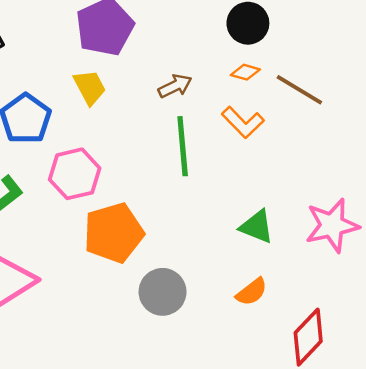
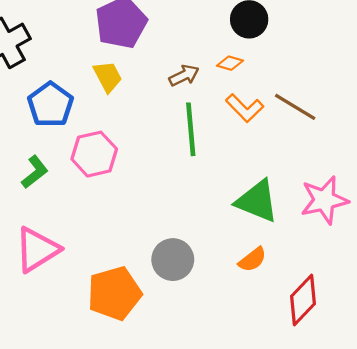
orange diamond: (245, 72) -> (230, 63), moved
brown line: (299, 90) -> (295, 107), moved
green triangle: (257, 227) -> (257, 201), size x1.4
orange pentagon: (114, 233) -> (114, 293), moved

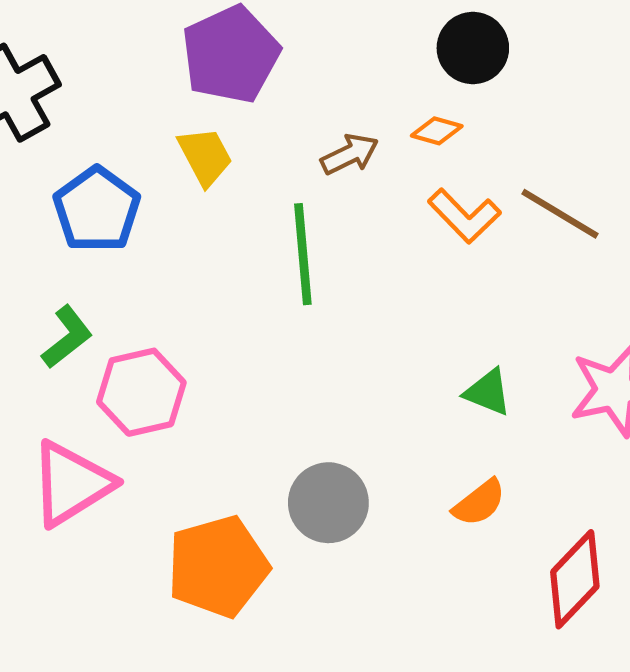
green line: (191, 129) -> (303, 254), moved
pink hexagon: (94, 154) -> (141, 392), moved
green triangle: (257, 201) -> (488, 392), size x0.6

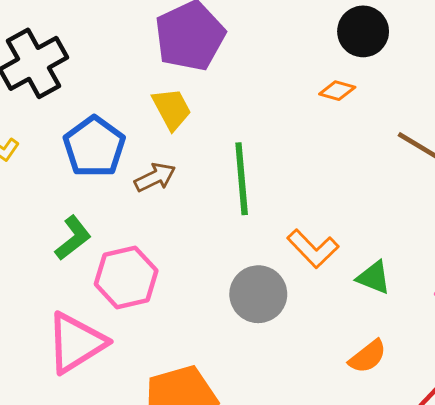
brown arrow: (350, 154) -> (155, 177), moved
orange L-shape: (464, 216) -> (313, 249), moved
gray circle: (328, 503) -> (258, 294), moved

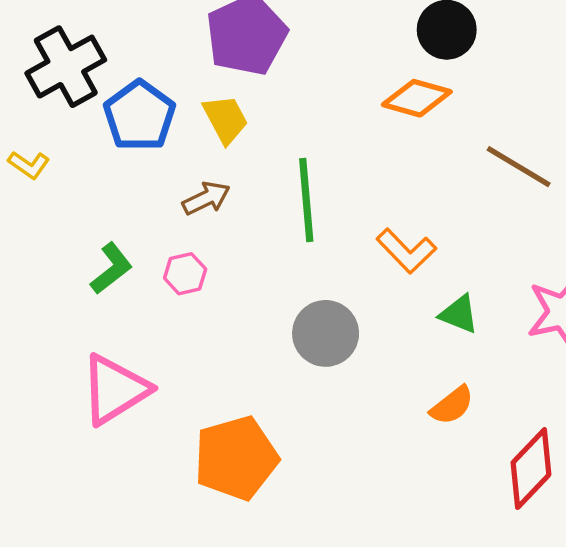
orange diamond: (337, 91) -> (417, 98), size x1.6
blue pentagon: (94, 147) -> (139, 116), moved
orange L-shape: (313, 249) -> (406, 251), moved
pink hexagon: (126, 277) -> (185, 274), moved, size x0.6

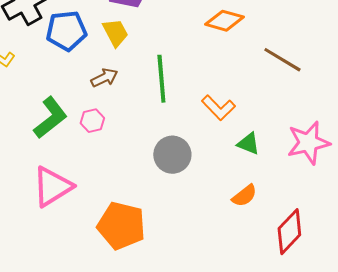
blue pentagon: (139, 116) -> (66, 31), turned 30
green L-shape: (111, 268) -> (50, 118), size x1.4
orange pentagon: (236, 458) -> (121, 226), turned 30

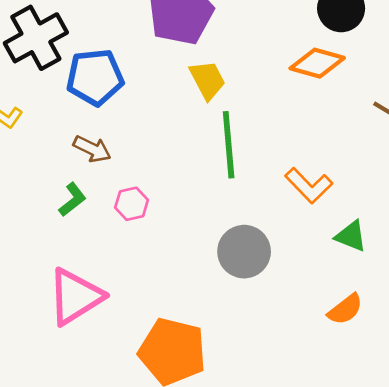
yellow trapezoid: (115, 33) -> (207, 80), moved
brown arrow: (104, 78) -> (92, 149), moved, turned 52
green L-shape: (50, 118) -> (72, 200), size x0.6

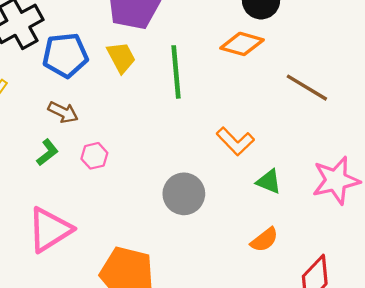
yellow trapezoid: (207, 80) -> (121, 57), moved
green line: (229, 145) -> (176, 72), moved

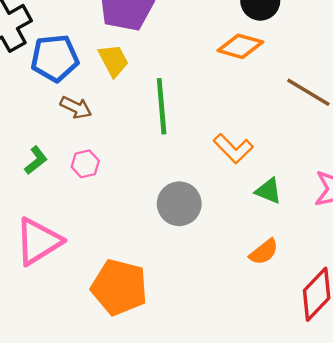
green line: (176, 72) -> (162, 106), moved
brown arrow: (63, 112) -> (76, 107), moved

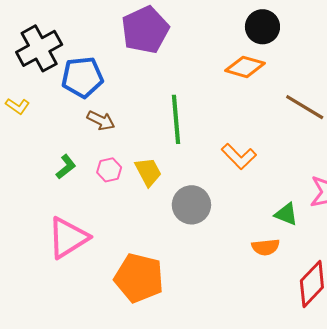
yellow trapezoid: (113, 60) -> (148, 172), moved
green triangle: (268, 191) -> (286, 214), moved
orange semicircle: (264, 252) -> (266, 247), turned 32

